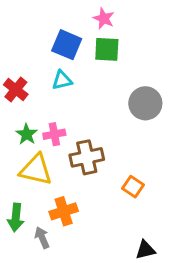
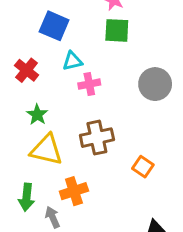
blue square: (67, 45) -> (54, 26), moved
pink cross: (54, 134) -> (89, 84), moved

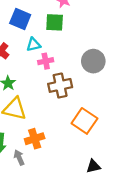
green square: (117, 30) -> (55, 22), moved
brown cross: (97, 138) -> (60, 85), moved
orange square: (143, 167) -> (84, 121), size x1.6

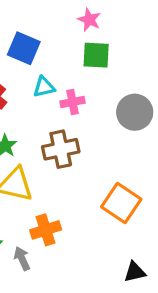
green square: (55, 22) -> (96, 55), moved
pink cross: (46, 61) -> (72, 102), moved
brown cross: (60, 85) -> (61, 149), moved

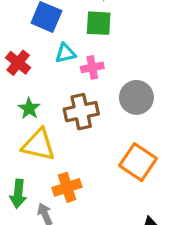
green square: (96, 55) -> (99, 23), moved
gray circle: (135, 112) -> (136, 97), moved

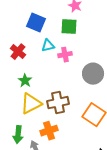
brown cross: (81, 112) -> (58, 103), moved
yellow triangle: (39, 145) -> (31, 104), turned -40

